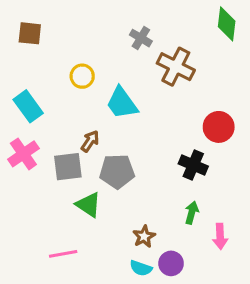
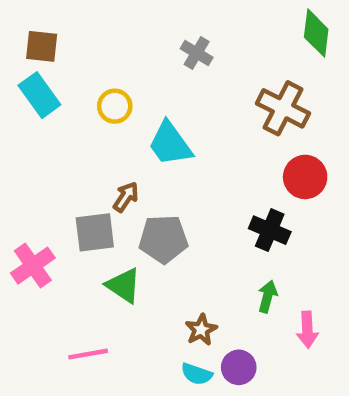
brown cross: (176, 67) -> (283, 108), moved
cyan rectangle: (28, 106) -> (39, 95), moved
pink cross: (23, 154) -> (33, 266), moved

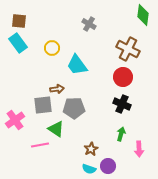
red circle: (305, 177) -> (123, 77), moved
brown arrow: (126, 197) -> (57, 89), turned 48
pink line: (88, 354) -> (40, 145), moved

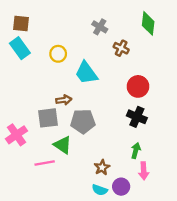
green diamond: (143, 15) -> (148, 23), moved
brown cross: (128, 49) -> (121, 48), moved, size x0.6
pink arrow: (139, 149) -> (144, 171), moved

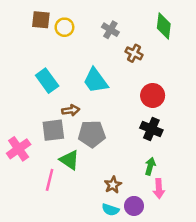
brown square: (21, 23) -> (41, 20), moved
cyan rectangle: (20, 48) -> (47, 81), moved
yellow circle: (58, 54) -> (64, 27), moved
pink line: (45, 163) -> (50, 180), turned -66

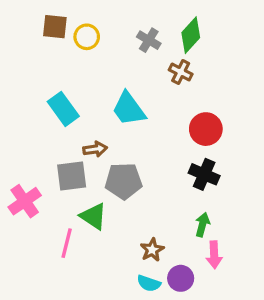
green diamond: (164, 26) -> (191, 35), moved, turned 35

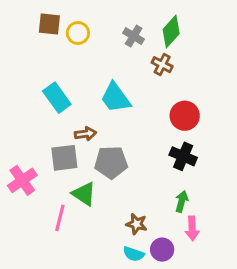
brown star: (152, 250) -> (137, 224), turned -30

